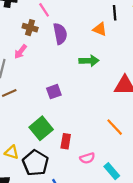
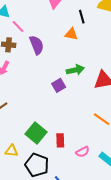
green arrow: (89, 61) -> (75, 70), moved
purple square: (54, 92) -> (59, 85), moved
yellow triangle: (12, 152) -> (12, 151), moved

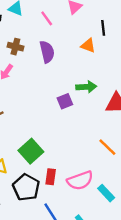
pink line: (18, 27) -> (47, 18), moved
red rectangle: (60, 140) -> (51, 177), moved
pink semicircle: (83, 152) -> (80, 180), size x1.6

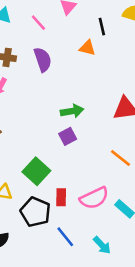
green arrow: (86, 87) -> (72, 111), moved
purple square: (65, 101) -> (68, 136), moved

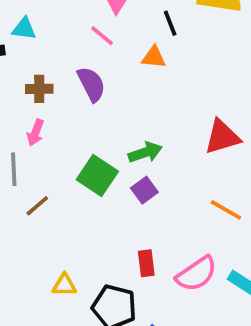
pink line: (38, 23) -> (102, 36), moved
green square: (36, 171) -> (97, 175), moved
red rectangle: (61, 197) -> (146, 263), moved

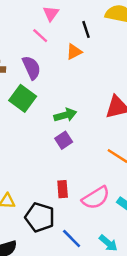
orange triangle: (154, 57) -> (74, 52), turned -35
green square: (97, 175) -> (23, 98), moved

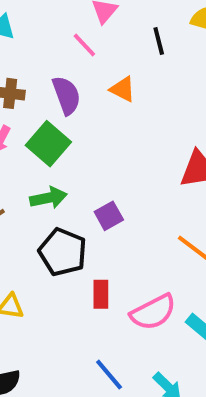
orange triangle: (74, 52) -> (123, 89), moved, turned 49
green arrow: (65, 115) -> (48, 198), moved
black pentagon: (40, 217) -> (63, 252), moved

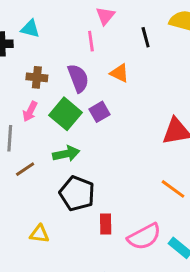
pink line: (84, 45) -> (91, 41), turned 36
purple square: (109, 216) -> (99, 112), moved

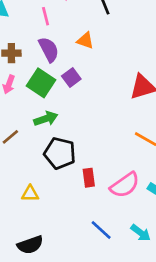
pink line: (91, 41) -> (46, 16), moved

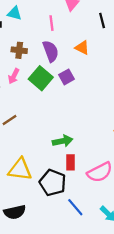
green arrow: (46, 119) -> (63, 141), moved
black pentagon: (60, 153) -> (53, 183), moved
yellow triangle: (30, 194) -> (20, 169), size x1.6

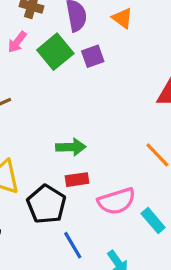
red rectangle: (71, 162) -> (77, 180), turned 72

